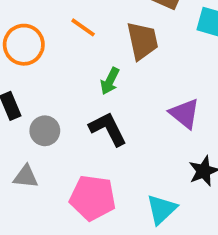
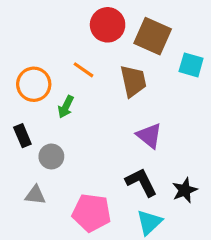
green arrow: (110, 81) -> (66, 107), moved
purple triangle: (185, 114) -> (149, 136), moved
black L-shape: (108, 129) -> (141, 182), moved

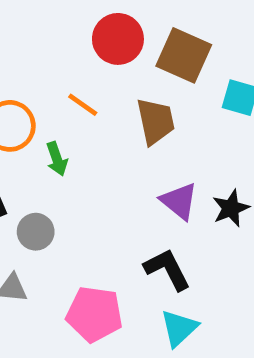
green arrow: (66, 107) -> (57, 159), turned -45
black star: (185, 190) -> (231, 208), moved

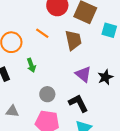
green arrow: (57, 159) -> (31, 65), moved
gray circle: (36, 232) -> (47, 94), moved

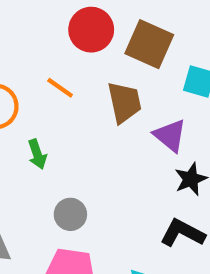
purple triangle: (83, 74) -> (170, 135), moved
black L-shape: (78, 103) -> (182, 233), moved, turned -35

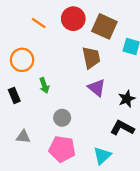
orange line: (60, 88) -> (39, 23), moved
purple triangle: (170, 135) -> (97, 88), moved

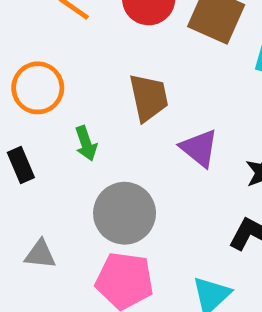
brown trapezoid: (91, 58) -> (149, 98), moved
gray circle: (62, 118) -> (125, 213), size x1.6

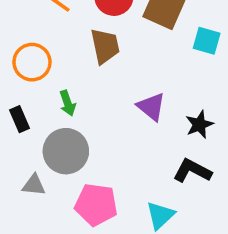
brown trapezoid: (149, 98) -> (105, 46), moved
gray circle: (125, 213) -> (66, 151), moved

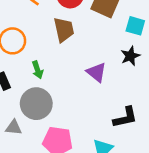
black star: (199, 124) -> (130, 56), moved
black L-shape: (192, 171) -> (125, 117), turned 140

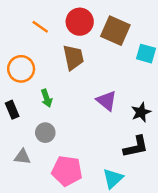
black star: (130, 56) -> (141, 112), moved
gray circle: (36, 104) -> (45, 133), size x0.6

